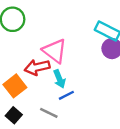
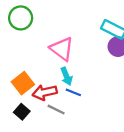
red arrow: (37, 67) -> (45, 92), moved
blue line: (66, 95) -> (73, 92), turned 49

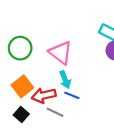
green circle: (21, 18) -> (20, 48), moved

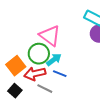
green circle: (20, 48) -> (39, 54), moved
cyan arrow: (65, 80) -> (54, 60), turned -105

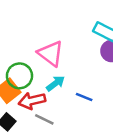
green circle: (39, 54) -> (19, 76), moved
blue line: (60, 74) -> (84, 97), moved

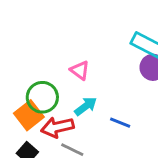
pink triangle: (51, 53) -> (80, 70), size x0.6

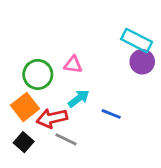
pink triangle: (80, 70) -> (73, 65), turned -30
green circle: (42, 97) -> (38, 74), moved

